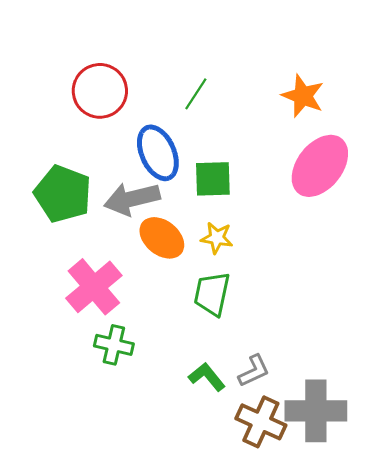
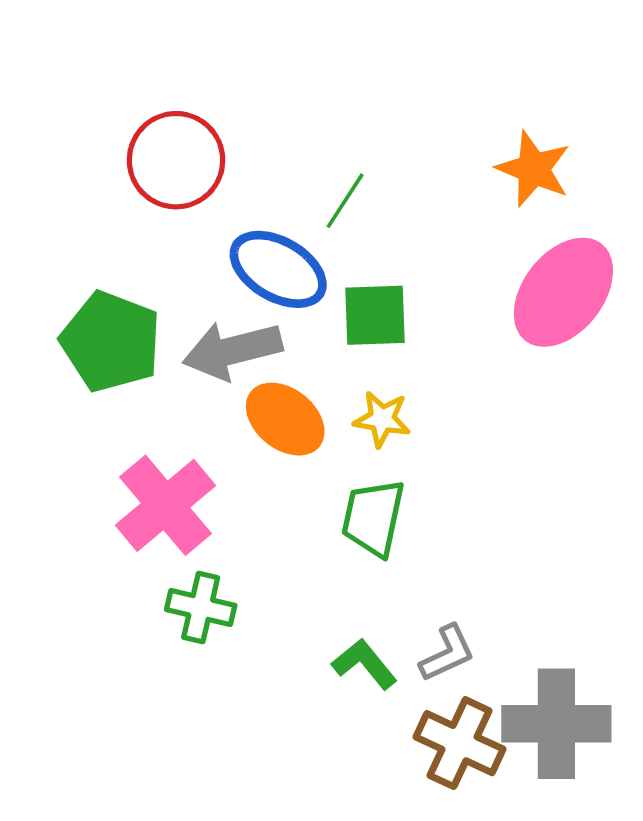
green line: (196, 94) -> (345, 201), moved
blue ellipse: (158, 153) -> (278, 269), turned -36

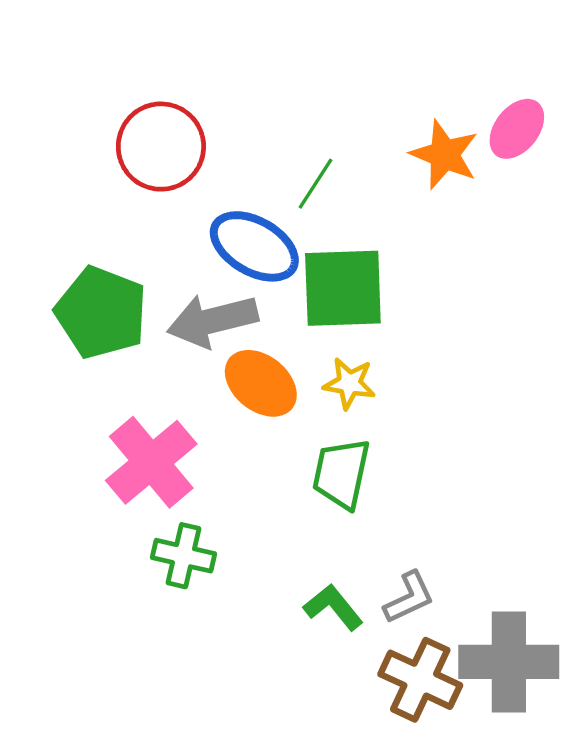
orange star: (534, 169) -> (444, 155), moved
pink ellipse: (563, 292) -> (517, 129), moved, size x0.6
green square: (375, 315) -> (343, 288), size x1.4

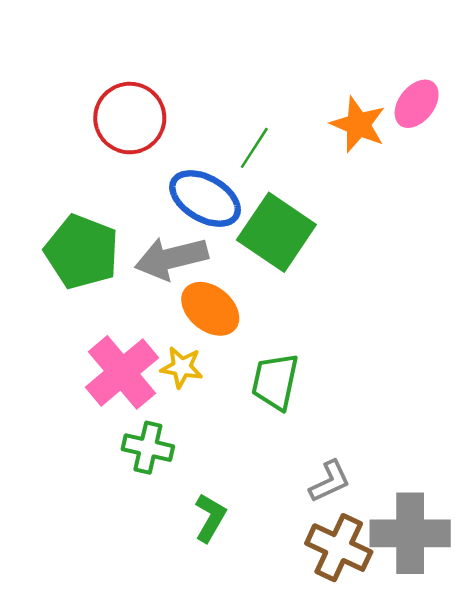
green square: (343, 288) -> (276, 232), turned 36
yellow star: (349, 383) -> (182, 367), moved
green L-shape: (333, 607) -> (210, 518), moved, turned 69

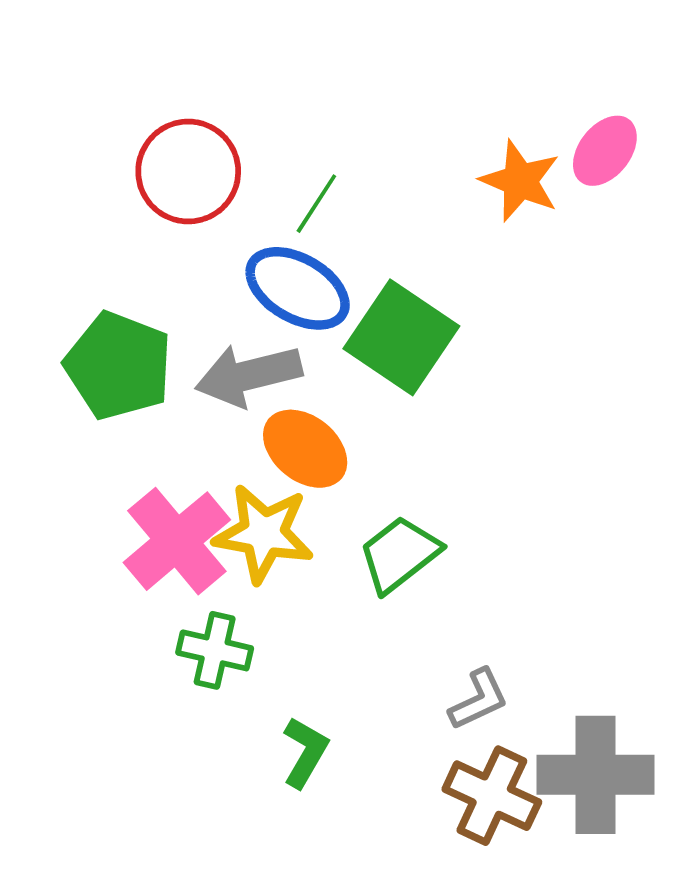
green line: (254, 148) -> (316, 204), moved
yellow star: (182, 367) -> (264, 534), size x1.6
green trapezoid: (275, 381) -> (399, 554), turned 40

